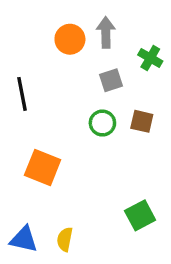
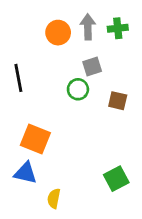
green cross: (150, 58) -> (118, 28), moved, turned -36
green circle: (102, 123) -> (78, 89), moved
blue triangle: (24, 239) -> (25, 173), moved

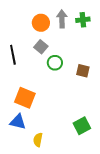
gray square: (92, 67) -> (41, 47), moved, turned -32

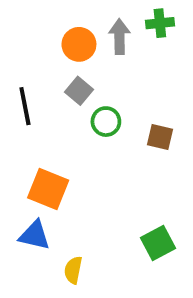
green cross: (83, 20) -> (160, 23), moved

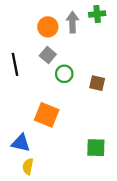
orange square: (48, 189) -> (47, 115), moved
green square: (158, 243) -> (96, 148), turned 30
yellow semicircle: (73, 270) -> (28, 166), moved

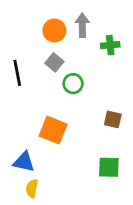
green cross: (97, 14) -> (110, 45), moved
brown square: (97, 83) -> (113, 119), moved

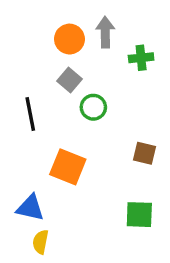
black line: (17, 73) -> (30, 114), moved

